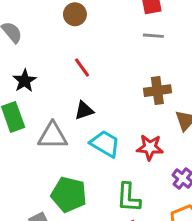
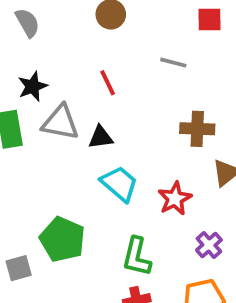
gray line: (153, 36) -> (173, 63), moved
gray triangle: (53, 136) -> (60, 122), moved
red star: (150, 147) -> (175, 199), turned 30

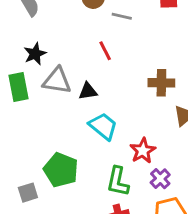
gray line: (173, 63) -> (122, 16), moved
red line: (108, 83) -> (105, 51), moved
red star: (175, 199) -> (143, 151), moved
purple cross: (209, 245) -> (160, 179), moved

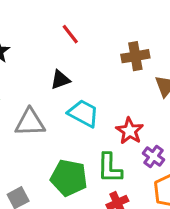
gray triangle: (57, 81) -> (30, 123), moved
green pentagon: (61, 170) -> (69, 178), moved

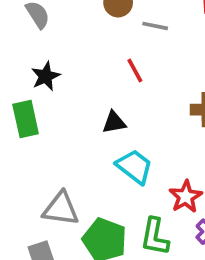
gray triangle: (30, 123) -> (61, 209), moved

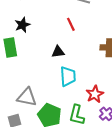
cyan trapezoid: (134, 167) -> (68, 76), turned 45

